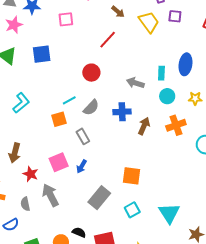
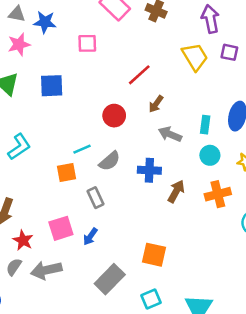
brown arrow: (118, 12) -> (156, 104), moved, turned 80
gray arrow: (50, 195) -> (46, 270), turned -80
gray semicircle: (25, 204) -> (14, 267), moved, turned 40

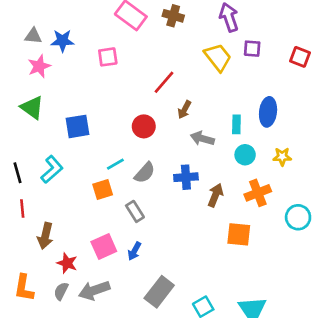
blue square: (52, 86) -> (78, 126), moved
orange square: (154, 255) -> (239, 234), moved

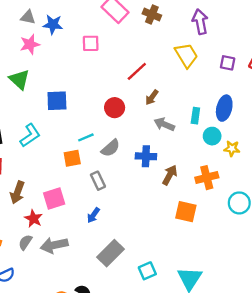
purple square: (252, 49) -> (228, 63), moved
cyan circle: (245, 155) -> (212, 136), moved
pink square: (104, 246) -> (54, 198), moved

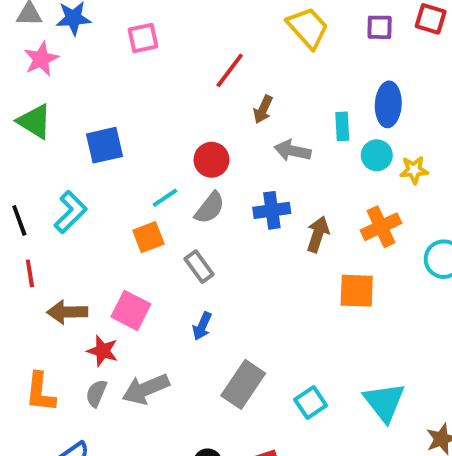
red circle: (115, 108) -> (212, 160), moved
brown arrow: (17, 192) -> (67, 312), turned 80
pink square: (54, 198) -> (131, 310), turned -35

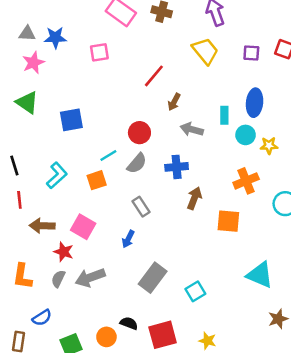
cyan L-shape: (70, 212) -> (57, 175), moved
brown arrow: (318, 234) -> (194, 198), moved
gray rectangle: (199, 267) -> (141, 207), moved
cyan triangle: (384, 402) -> (260, 275), moved, turned -32

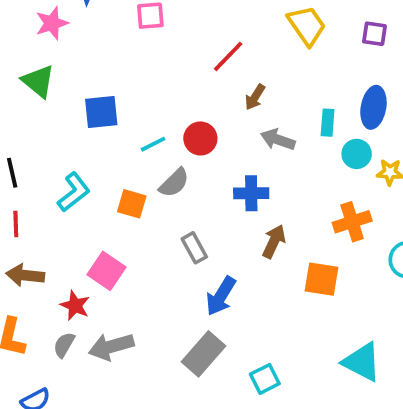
cyan line: (108, 156) -> (153, 144), moved
gray semicircle: (137, 163) -> (174, 183), moved
orange square: (97, 180) -> (132, 204), turned 30
brown arrow: (42, 226) -> (25, 275), moved
blue arrow: (128, 239) -> (221, 296), moved, size x1.5

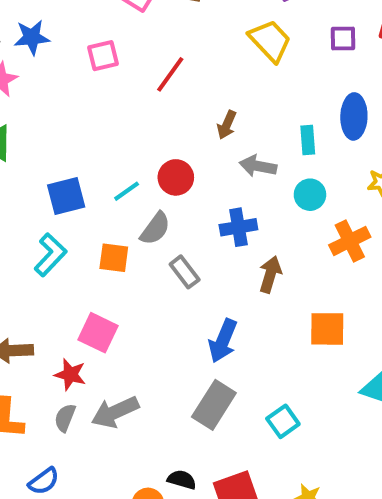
red line: (228, 56) -> (170, 74), moved
blue square: (101, 112) -> (66, 196), moved
cyan circle: (357, 154) -> (310, 195), moved
gray rectangle: (194, 248) -> (185, 272), moved
orange square: (322, 279) -> (327, 329), moved

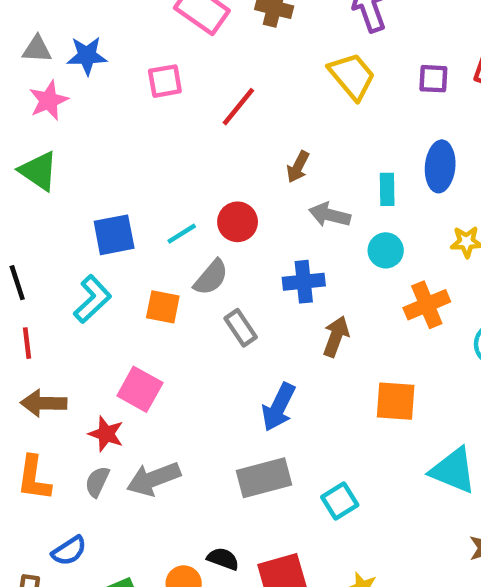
gray rectangle: (214, 405) -> (264, 478), turned 39

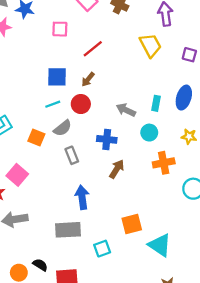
brown arrow: (298, 167) -> (88, 79), moved
blue square: (114, 235) -> (57, 77), moved
orange square: (396, 401) -> (132, 224), moved, turned -30
blue arrow: (279, 407) -> (82, 197), turned 135

